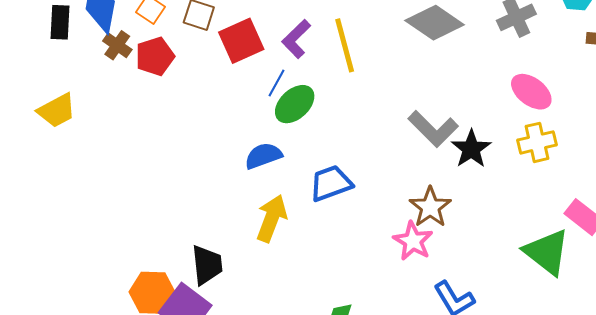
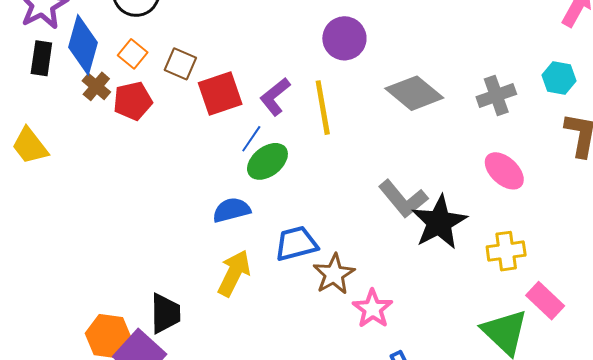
yellow trapezoid: (57, 111) -> (30, 146), turned 75
yellow cross: (537, 142) -> (506, 251), moved
black star: (471, 149) -> (439, 222), size x1.4
brown star: (430, 207) -> (334, 274), moved

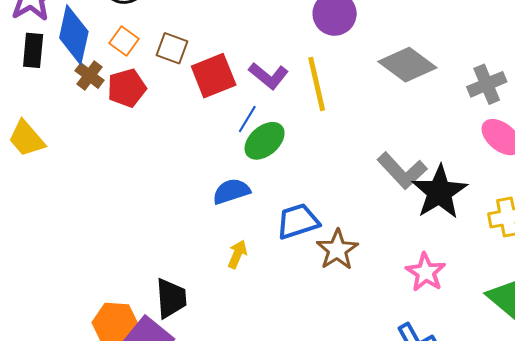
gray cross: (496, 96) -> (487, 84), moved
purple L-shape: (275, 97) -> (269, 76), turned -99
yellow arrow: (234, 273) -> (237, 254), size x0.6
pink star: (373, 309) -> (426, 272), moved

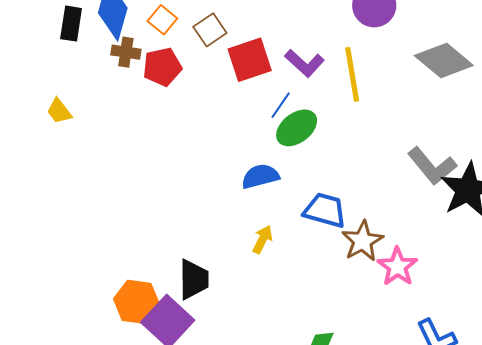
brown square: (172, 48) -> (210, 30), turned 32
brown cross: (89, 76) -> (126, 52), turned -32
yellow trapezoid: (26, 139) -> (59, 111), size x0.7
blue trapezoid: (298, 221) -> (325, 210), turned 30
pink star: (426, 272) -> (397, 267), moved

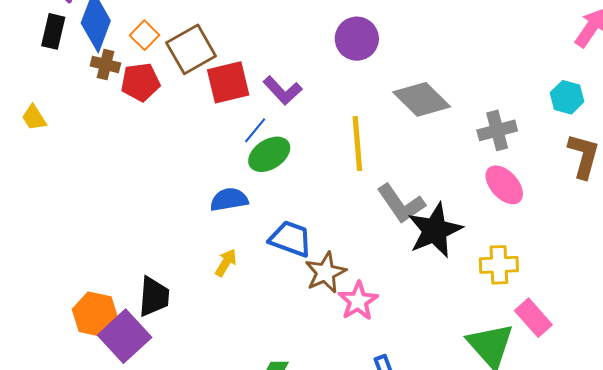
brown square: (210, 30) -> (191, 49), size x1.5
yellow line: (352, 74) -> (357, 144), moved

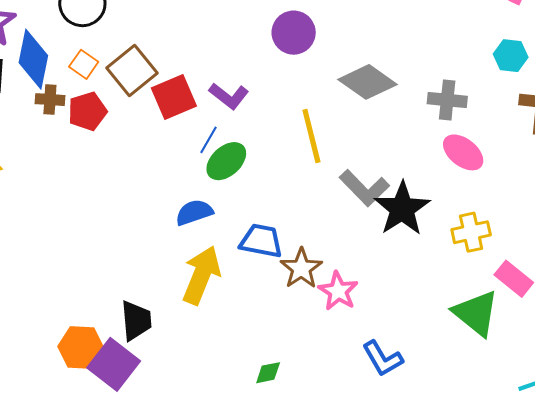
gray cross: (497, 130) -> (447, 100), turned 30
yellow arrow: (226, 263) -> (201, 275), size x2.0

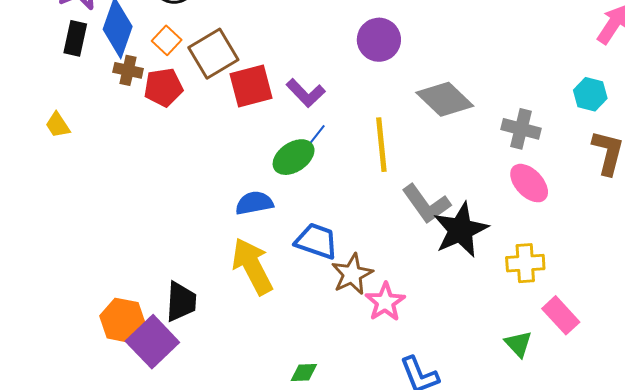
blue line: (208, 140) -> (315, 137), moved
yellow arrow: (201, 275) -> (252, 266), turned -58
green triangle: (476, 313) -> (518, 344), size x0.6

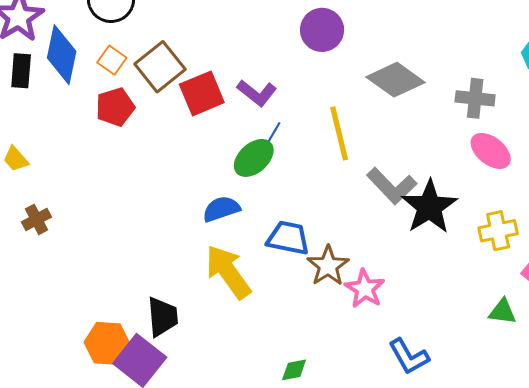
brown cross: (128, 70) -> (37, 219), moved, turned -32
green triangle: (518, 344) -> (502, 312), turned -32

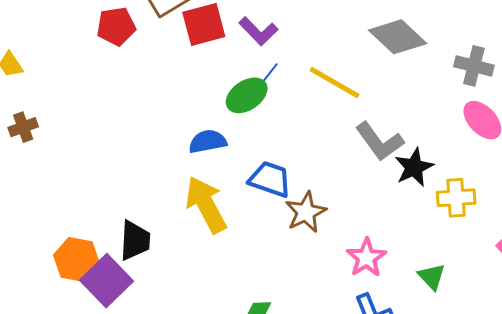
yellow line: (339, 133) -> (334, 82), turned -54
black star: (429, 207) -> (414, 167), size x0.7
yellow cross: (498, 231) -> (456, 198), moved
pink star: (365, 289) -> (366, 258), moved
green triangle: (502, 312) -> (432, 277), moved, turned 32

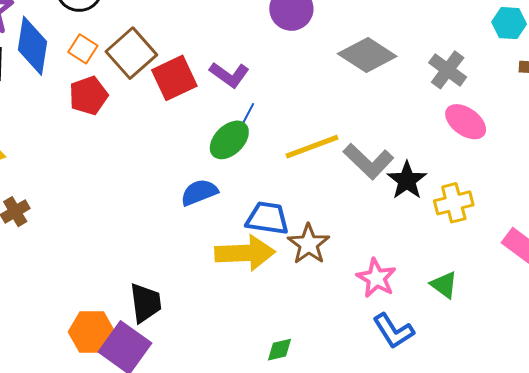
gray cross: (474, 66) -> (448, 70), turned 33
yellow line: (334, 82) -> (312, 147), moved, turned -40
yellow arrow: (206, 205) -> (245, 253), moved, turned 126

